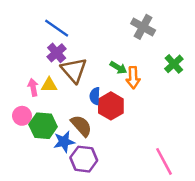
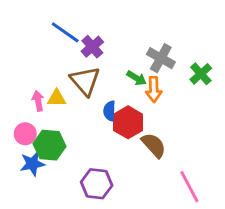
gray cross: (143, 27) -> (161, 58), moved
purple cross: (57, 53) -> (92, 47), moved
brown semicircle: (81, 126) -> (154, 145), moved
blue star: (64, 142) -> (32, 164), moved

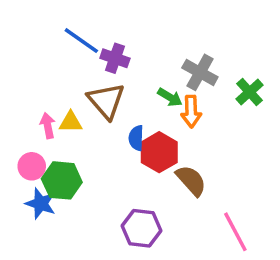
purple cross: (92, 47) -> (115, 58), turned -30
blue star: (32, 164) -> (41, 204), turned 30
purple hexagon: (97, 184) -> (142, 228), moved

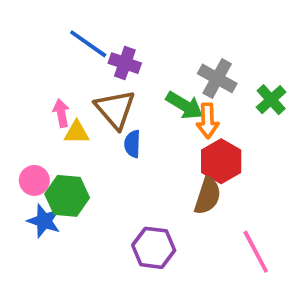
green arrow: (170, 97) -> (184, 105), size x1.4
pink arrow: (48, 126) -> (61, 113), moved
blue semicircle: (136, 138) -> (132, 144), moved
red hexagon: (159, 152) -> (221, 161), moved
brown semicircle: (191, 180) -> (208, 196), turned 60

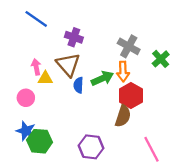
blue line: (88, 44) -> (36, 19), moved
green arrow: (184, 105) -> (102, 78), moved, turned -55
pink circle: (34, 180) -> (26, 98), moved
green hexagon: (67, 196) -> (40, 141), moved

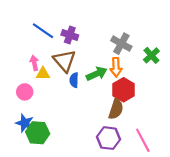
blue line: (36, 19) -> (43, 31), moved
purple hexagon: (91, 147) -> (108, 138), moved

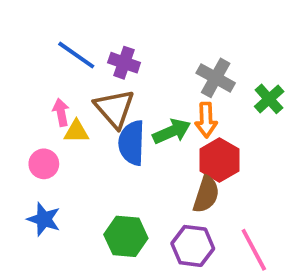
blue semicircle: (74, 80) -> (132, 143), size x1.6
green hexagon: (38, 133) -> (126, 236), moved

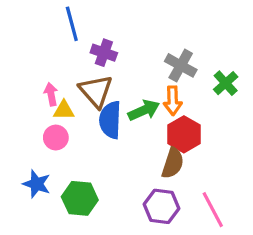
blue line: (76, 55) -> (72, 24), moved, turned 40
pink circle: (44, 164) -> (56, 138), moved
green hexagon: (126, 236) -> (80, 198), moved

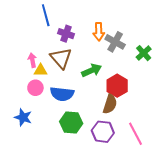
orange arrow: (173, 101) -> (99, 32), moved
blue semicircle: (110, 120) -> (62, 94), moved, turned -85
green hexagon: (80, 198) -> (71, 122), moved

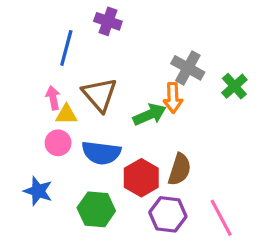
blue line: (46, 15) -> (66, 48), moved, turned 30
orange arrow: (99, 32) -> (173, 98), moved
purple cross: (66, 34) -> (108, 21), moved
red hexagon: (117, 86) -> (141, 178), moved
green hexagon: (71, 122) -> (96, 209), moved

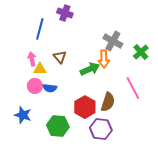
brown triangle: (100, 95) -> (60, 57), size x0.6
blue semicircle: (101, 153) -> (50, 88), moved, size x0.6
pink line: (221, 218) -> (133, 88), moved

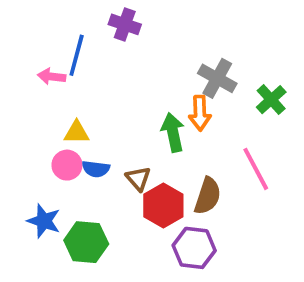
brown triangle: (60, 57) -> (138, 179), moved
pink arrow: (32, 59) -> (52, 76), moved, turned -72
green arrow: (90, 69) -> (173, 132), turned -78
green hexagon: (58, 126) -> (86, 242), moved

